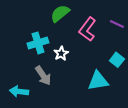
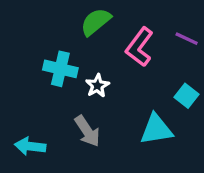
cyan cross: (38, 43) -> (60, 69), turned 30
gray arrow: (43, 76) -> (87, 131), moved

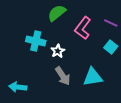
cyan square: (187, 96) -> (111, 47), moved
gray arrow: (87, 131) -> (63, 76), moved

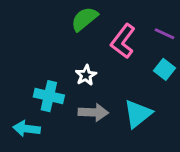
cyan cross: (36, 41) -> (49, 96), moved
gray arrow: (63, 76) -> (93, 112), turned -54
cyan triangle: (93, 77) -> (138, 114), turned -30

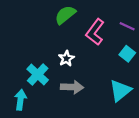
cyan cross: (49, 96) -> (38, 74), turned 30
cyan triangle: (138, 114) -> (120, 91), moved
cyan arrow: (27, 129) -> (20, 100), turned 90

